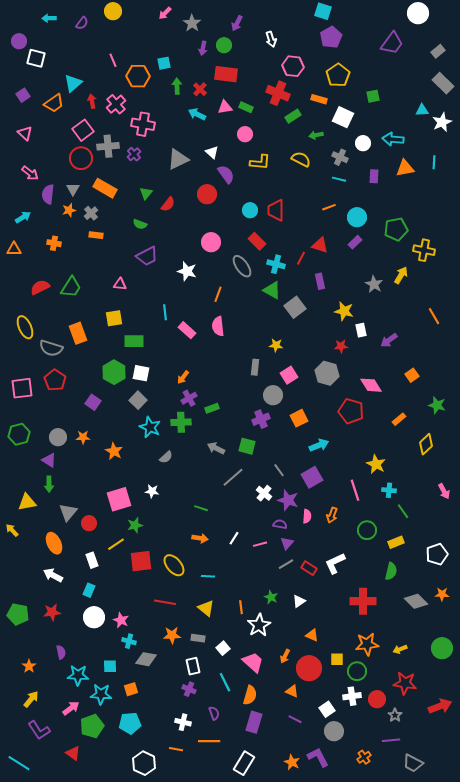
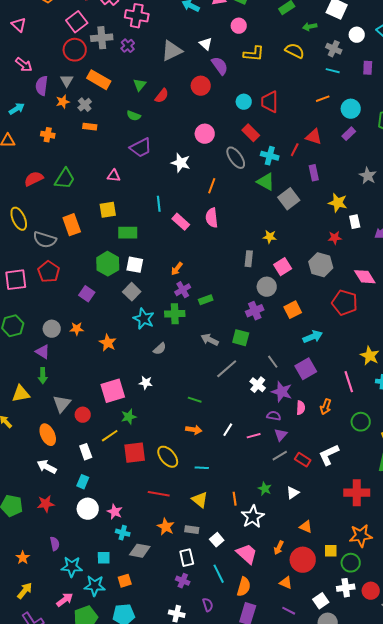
orange star: (172, 635) -> (166, 527), turned 30

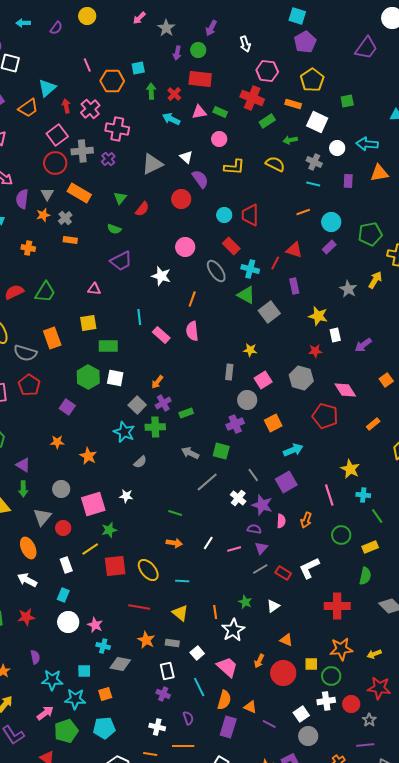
gray square: (132, 292) -> (137, 405), moved
gray circle: (52, 329) -> (61, 489), moved
orange triangle: (286, 583) -> (250, 707), moved

